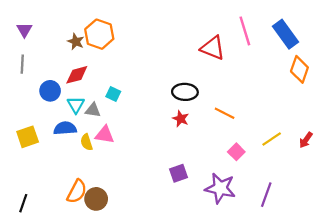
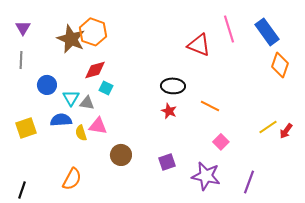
brown star: (76, 42) -> (71, 39), size x1.8
red diamond: (77, 75) -> (95, 70), moved
yellow line: (272, 139) -> (268, 127), moved
brown circle: (96, 199) -> (121, 155), moved

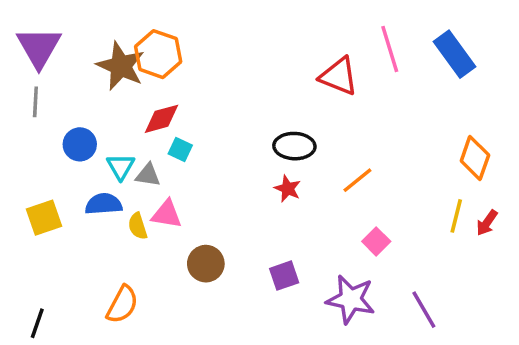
purple triangle: (23, 28) -> (39, 47), size x1.8
orange diamond: (280, 65) -> (475, 158), moved
orange line: (210, 106) -> (357, 180), turned -66
yellow line: (268, 127) -> (456, 216), turned -42
purple line: (249, 182) -> (424, 310), turned -50

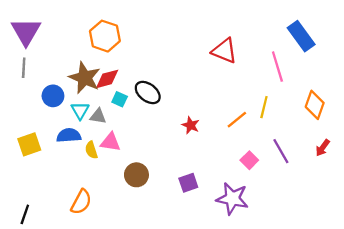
pink line: (390, 49) -> (277, 67), moved
brown star: (121, 66) -> (85, 78), moved
black ellipse: (294, 146) -> (148, 92), moved, turned 35
yellow line: (456, 216) -> (264, 107), moved
purple line: (424, 310) -> (281, 151), moved

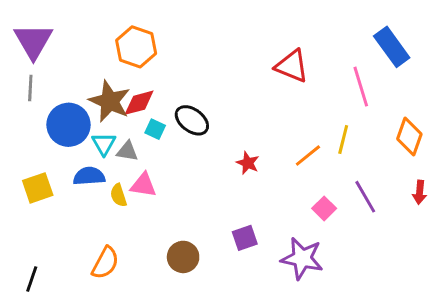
blue circle: (53, 96) -> (69, 125), size x1.5
red arrow: (323, 148) -> (420, 192), turned -30
brown circle: (136, 175) -> (183, 257), moved

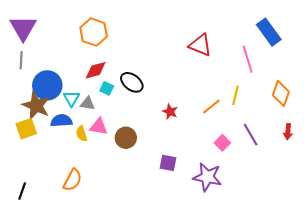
brown star: (110, 101) -> (36, 106), moved
purple square: (245, 238) -> (168, 163), turned 30
brown circle: (183, 257) -> (126, 138), moved

